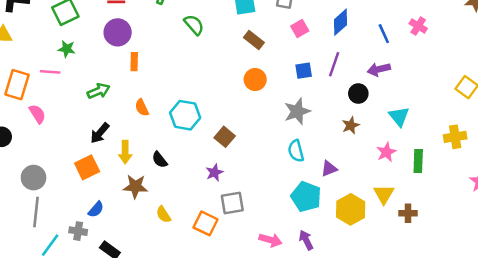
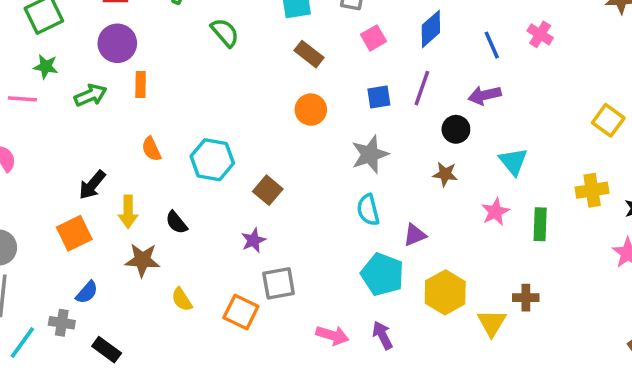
green arrow: (98, 91) -> (90, 95), moved
brown star: (351, 125) -> (445, 174), turned 30
yellow triangle: (384, 194) -> (492, 323), moved

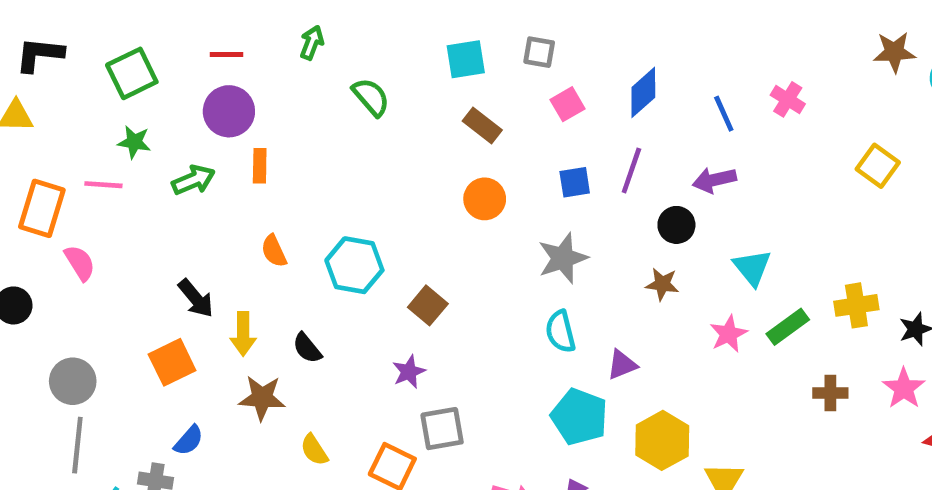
yellow square: (608, 120) -> (878, 166), moved
black arrow: (92, 185) -> (196, 298), turned -80
green rectangle: (540, 224) -> (788, 327), moved, turned 52
brown cross: (526, 298) -> (830, 393), moved

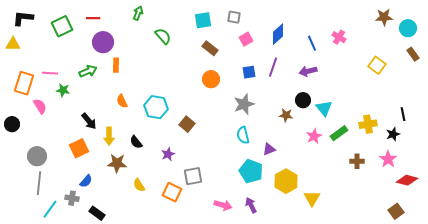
red line: (227, 54) -> (93, 18), moved
green star: (134, 142) -> (63, 90), moved
black circle: (676, 225) -> (303, 100), moved
purple star: (409, 372) -> (168, 154), moved

